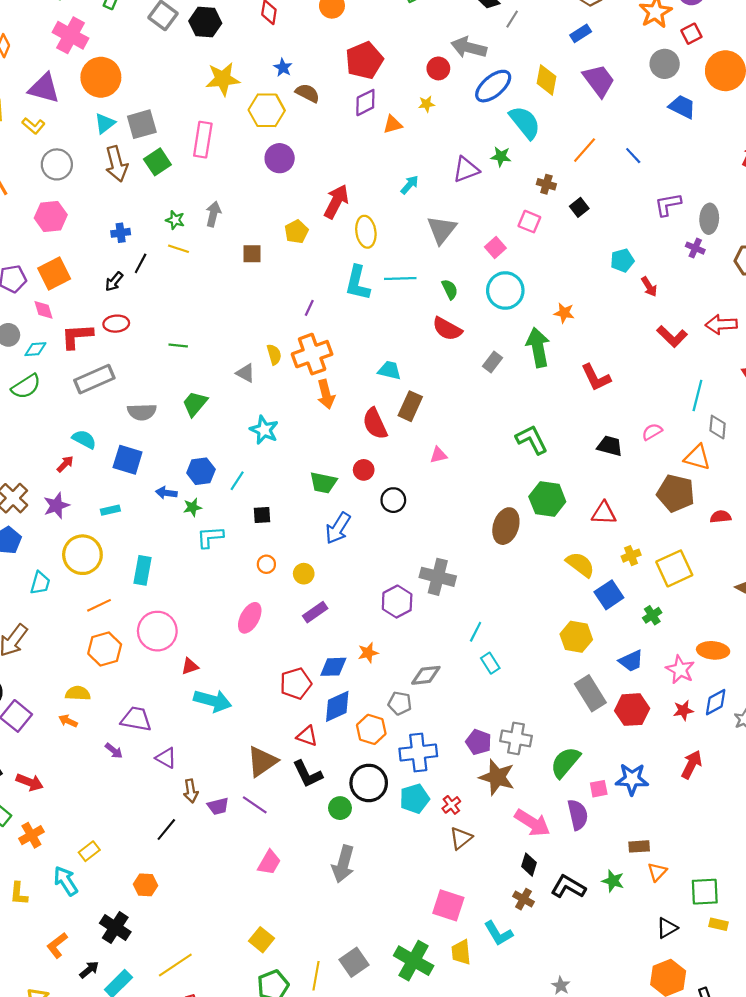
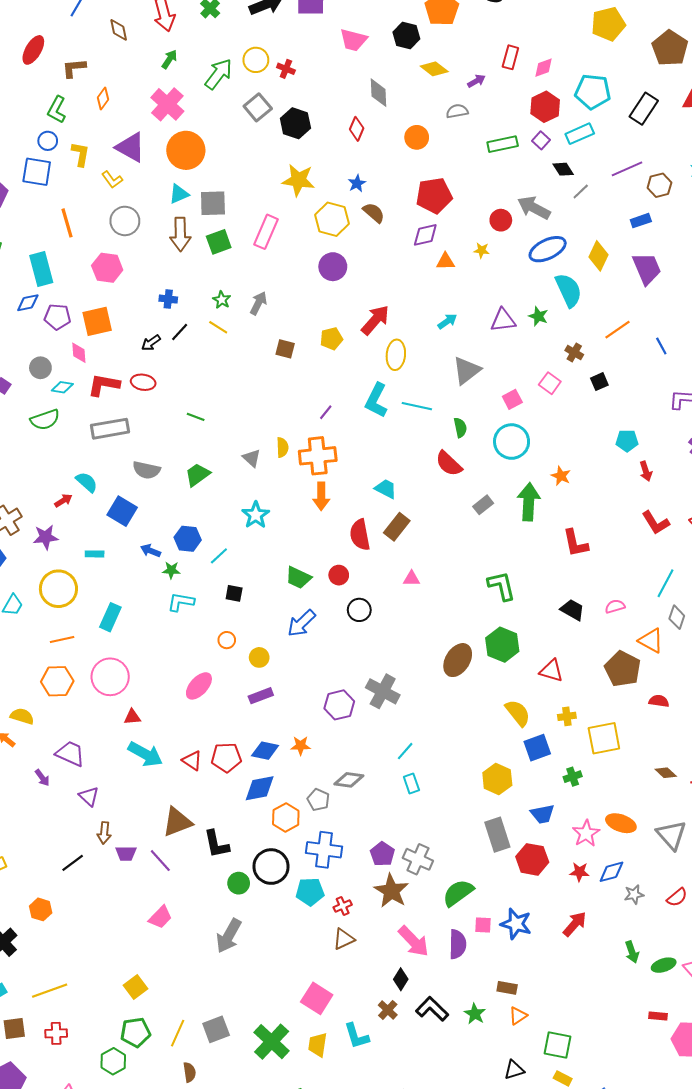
red triangle: (307, 736) -> (192, 760), moved

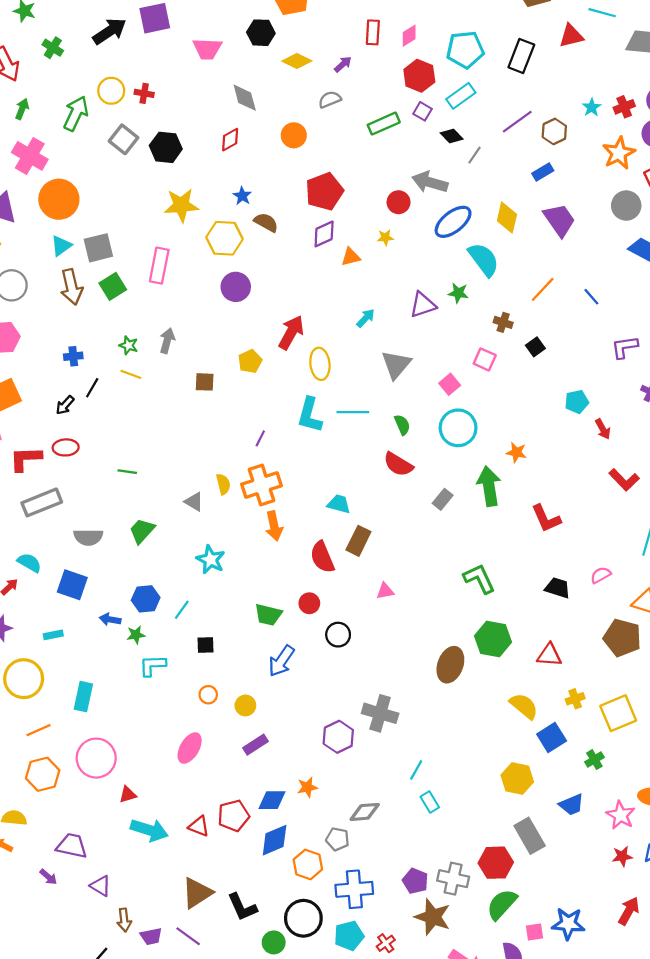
red diamond: (357, 129) -> (230, 140), turned 50
red hexagon: (532, 859) -> (496, 863), moved

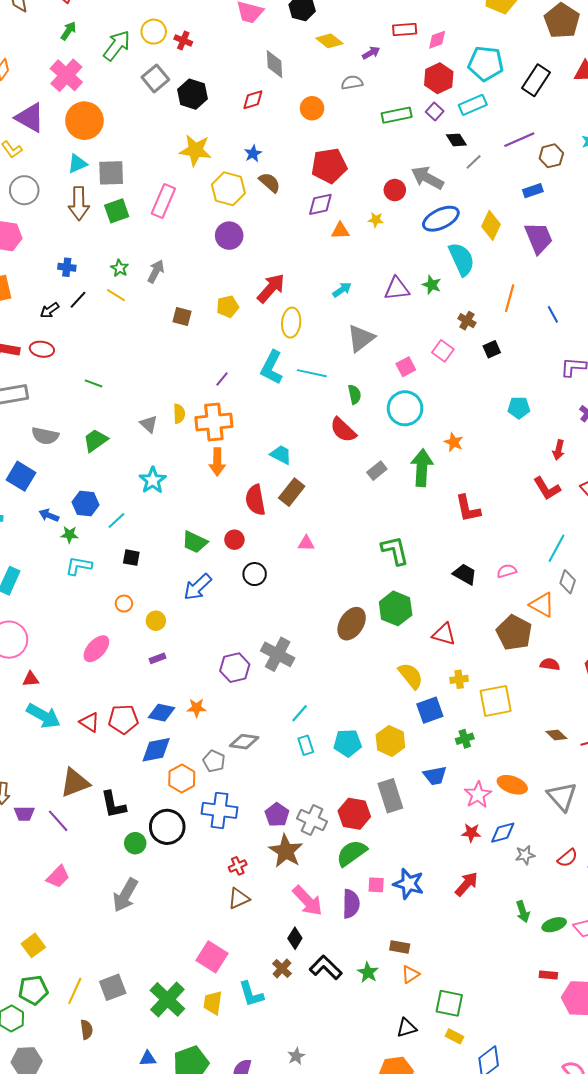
red rectangle: (373, 32) -> (405, 30), turned 70
orange line: (543, 289) -> (510, 298), turned -40
red arrow: (603, 429) -> (559, 450), moved, turned 30
purple rectangle: (255, 745) -> (157, 658), size x0.7
cyan pentagon: (349, 936) -> (348, 743), moved

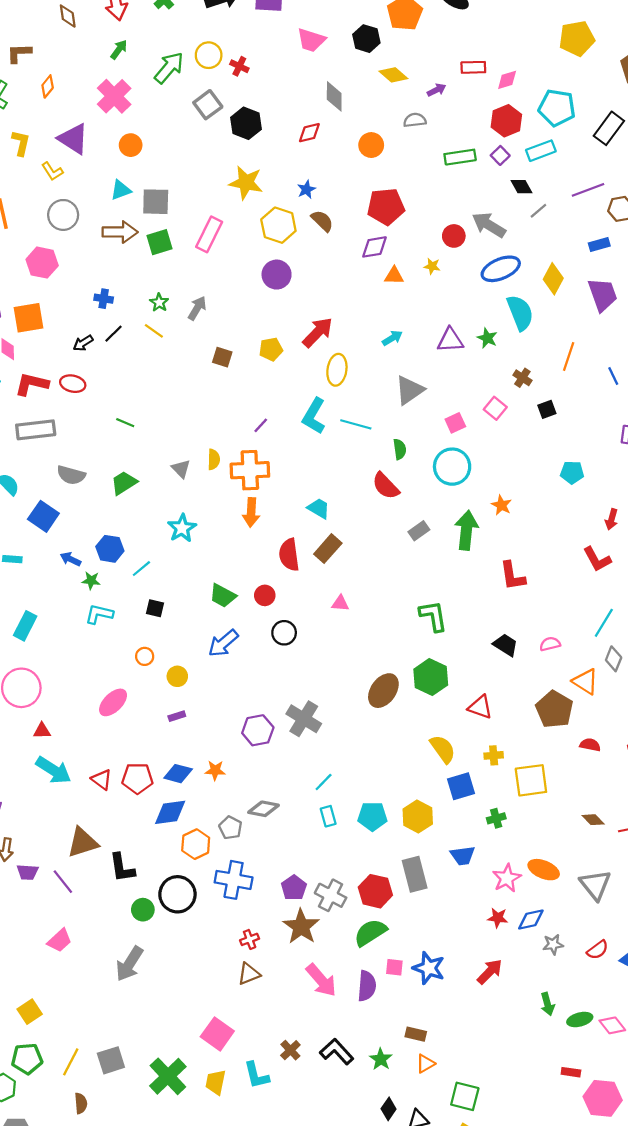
orange circle: (84, 121) -> (131, 145), size x0.6
brown arrow: (79, 203) -> (120, 232), turned -92
black diamond: (295, 938) -> (389, 1109), moved

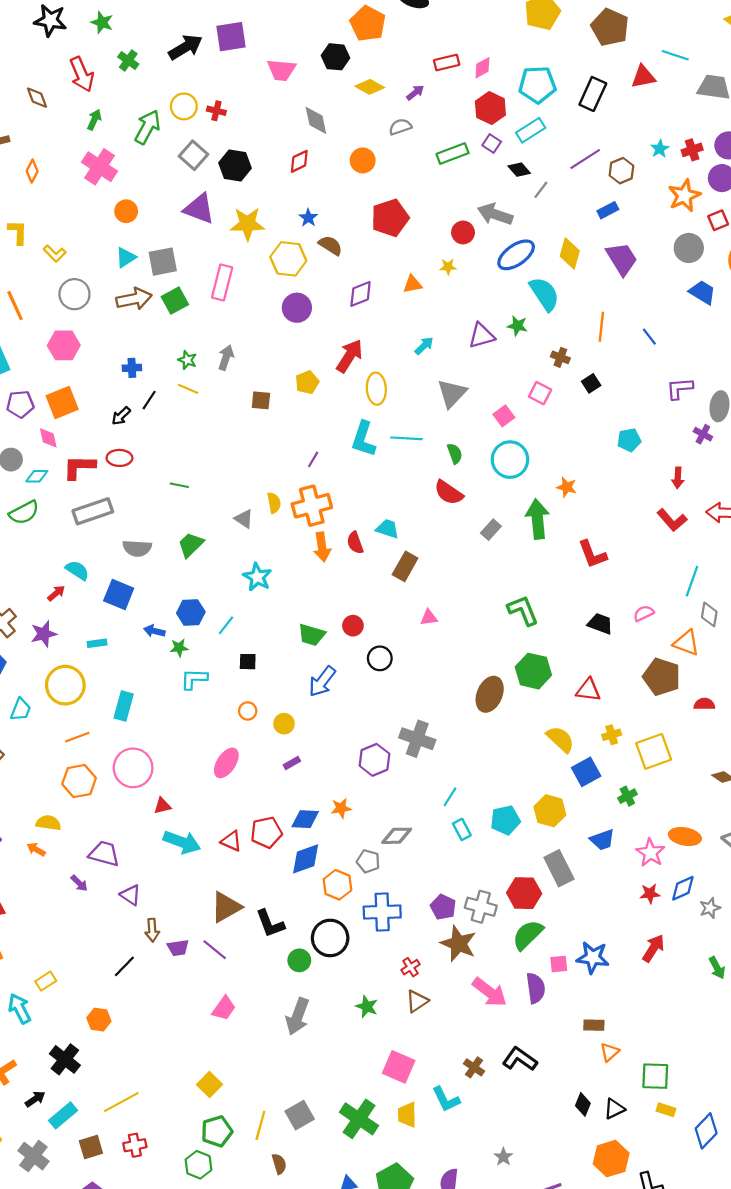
purple triangle: (73, 139) -> (199, 209), moved
purple diamond: (374, 247) -> (361, 294), moved
red semicircle: (289, 555) -> (355, 543), moved, size x0.7
green star: (381, 1059) -> (367, 1007), moved

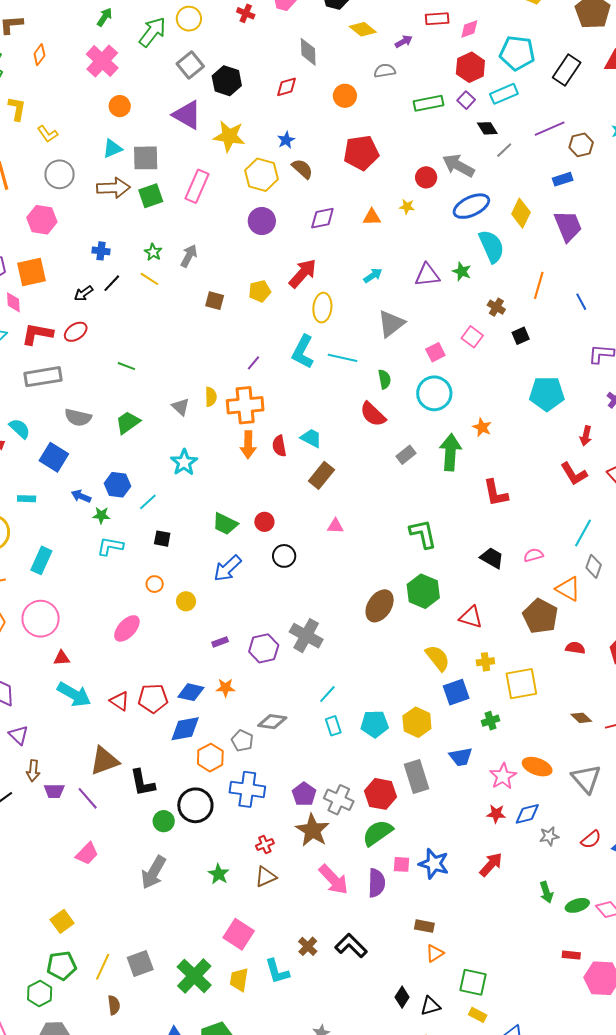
red cross: (216, 111) -> (246, 13), moved
cyan pentagon: (629, 440) -> (547, 394), size x1.6
red ellipse: (119, 458) -> (76, 332), turned -45
purple rectangle: (292, 763) -> (220, 642), moved

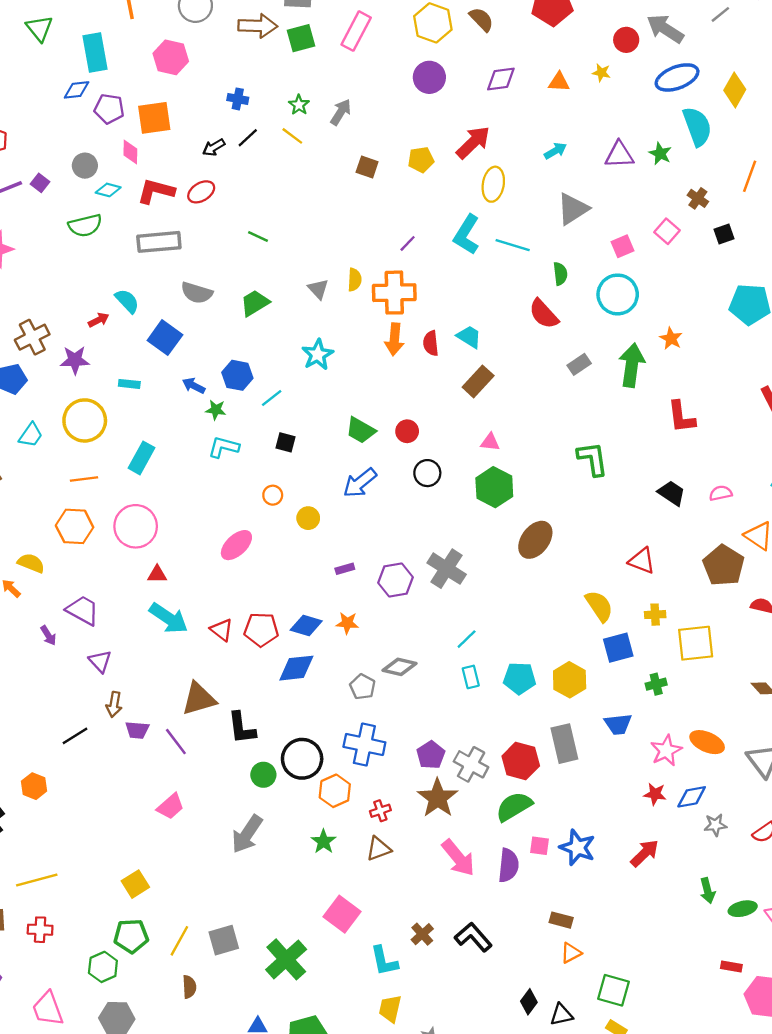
green hexagon: (423, 591) -> (494, 487), moved
orange hexagon: (210, 758) -> (335, 791), moved
yellow trapezoid: (239, 980) -> (390, 1009), moved

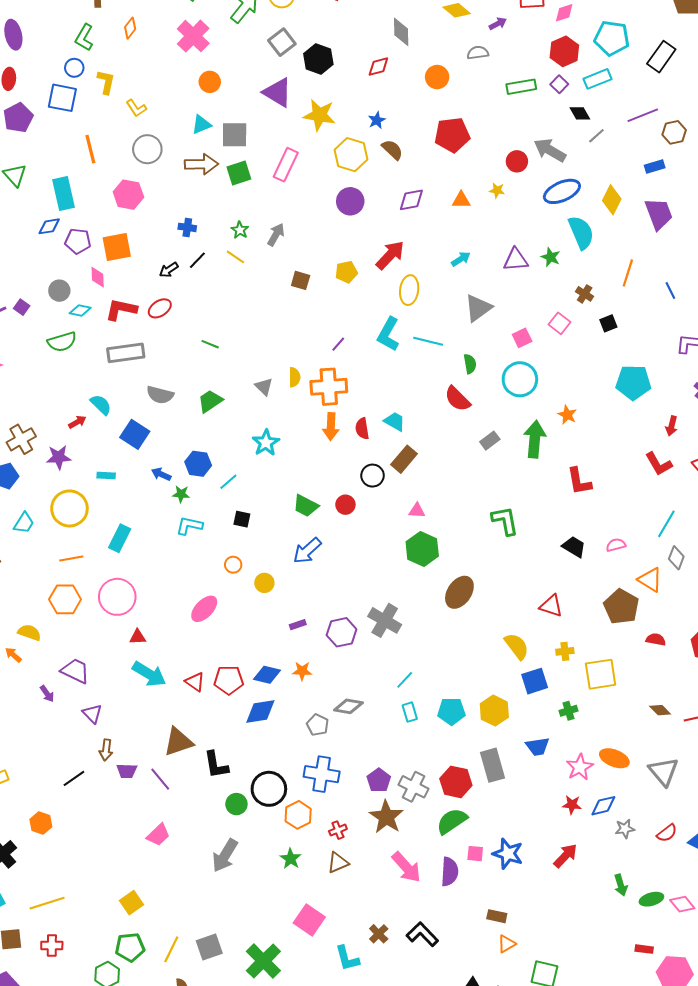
black circle: (427, 473) -> (373, 476), moved

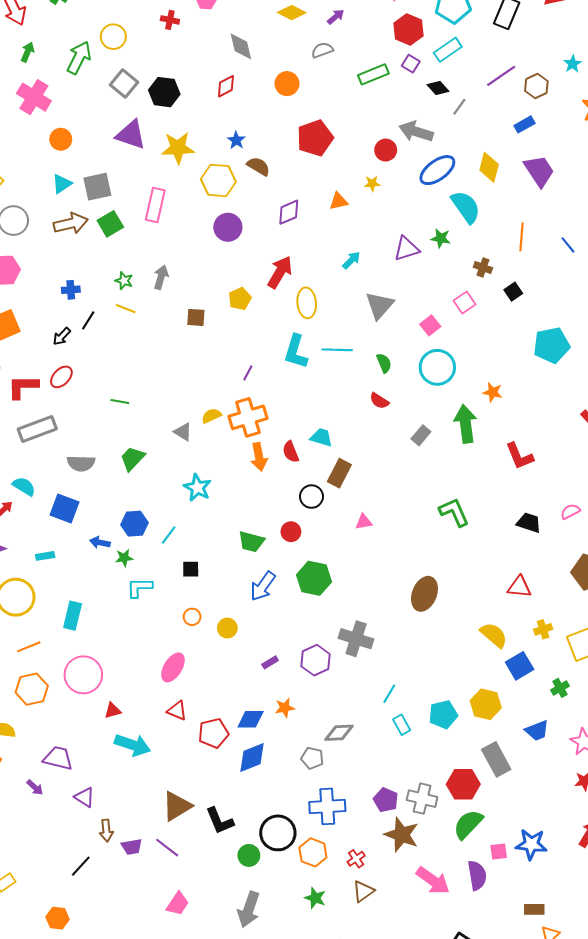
pink square: (560, 323) -> (464, 302), turned 30
yellow semicircle: (294, 377) -> (211, 416), turned -102
red semicircle: (457, 399) -> (379, 401), size x0.7
green hexagon: (422, 549) -> (314, 578), moved
red triangle: (195, 682) -> (177, 711), moved

